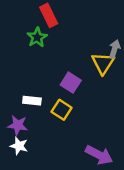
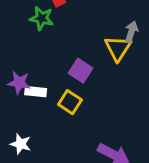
green star: (37, 37) -> (42, 18), turned -30
purple star: (18, 125) -> (19, 83), moved

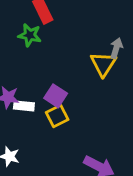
purple square: (80, 71) -> (56, 96), moved
yellow square: (70, 102) -> (57, 116), turned 30

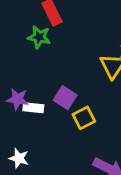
yellow square: (57, 116) -> (84, 118), moved

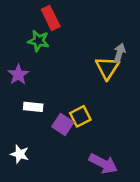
purple square: (65, 98) -> (63, 124), moved
purple star: (17, 99) -> (18, 75), moved, turned 30

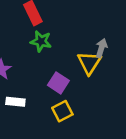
green star: (39, 41) -> (41, 41), moved
purple square: (63, 124) -> (58, 83), moved

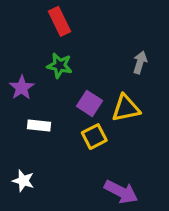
green star: (41, 41) -> (60, 66), moved
yellow triangle: (89, 63) -> (126, 108), moved, turned 45

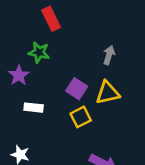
gray arrow: (140, 62) -> (109, 55), moved
green star: (60, 66) -> (39, 52), moved

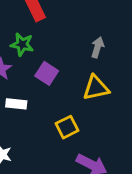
purple square: (77, 89) -> (47, 73), moved
yellow square: (81, 117) -> (67, 127), moved

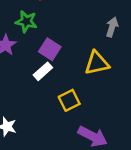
gray arrow: (97, 47) -> (112, 27), moved
white rectangle: (16, 104) -> (43, 71), moved, turned -48

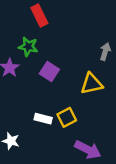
white rectangle: (43, 71) -> (43, 119), moved, turned 56

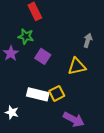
white rectangle: (43, 119) -> (38, 94), size x1.5

